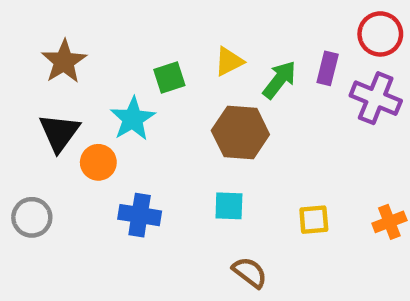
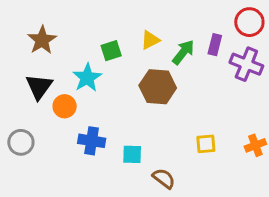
cyan square: (229, 206) -> (132, 154), moved

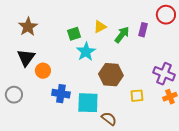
purple cross: (246, 64) -> (164, 74), moved
cyan star: (87, 78) -> (86, 52), moved
brown hexagon: (158, 87) -> (111, 75), moved
cyan square: (132, 154) -> (88, 103), size x1.6

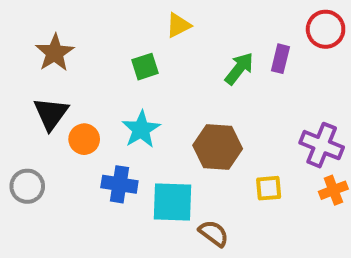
yellow triangle: (100, 27) -> (178, 25), moved
cyan star: (86, 52) -> (141, 129), moved

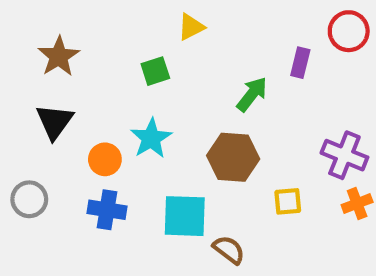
green arrow: (239, 68) -> (252, 94), moved
orange circle: (84, 139) -> (105, 159), moved
blue cross: (119, 184) -> (107, 210), moved

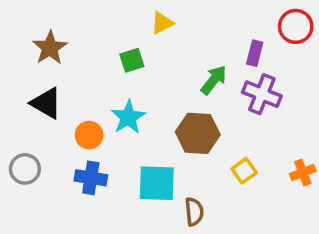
black triangle: (54, 122) -> (46, 103), turned -36
purple cross: (344, 155) -> (262, 94), moved
yellow square: (288, 201) -> (244, 171), turned -30
brown semicircle: (229, 250) -> (194, 212), turned 48

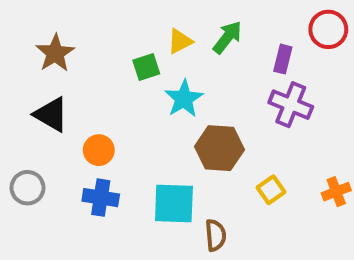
yellow triangle: (162, 23) -> (180, 41), moved
green arrow: (214, 80) -> (227, 37), moved
cyan star: (128, 117) -> (184, 99), moved

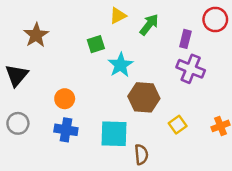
yellow triangle: (180, 41) -> (118, 16), moved
black triangle: (51, 114) -> (17, 75), moved, turned 40

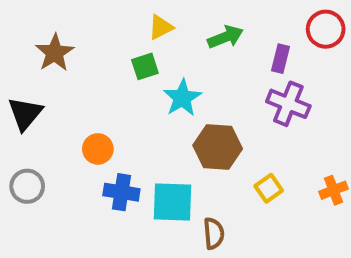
yellow triangle: (118, 16) -> (161, 27), moved
green arrow: (149, 25) -> (225, 37), turned 30
blue cross: (66, 130) -> (121, 192), moved

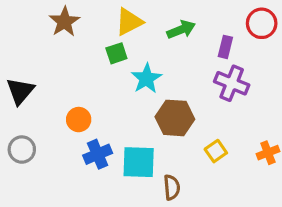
yellow triangle: (161, 27) -> (129, 22), size x1.4
brown star: (55, 53) -> (64, 22), moved
blue cross: (121, 192) -> (98, 154), turned -32

